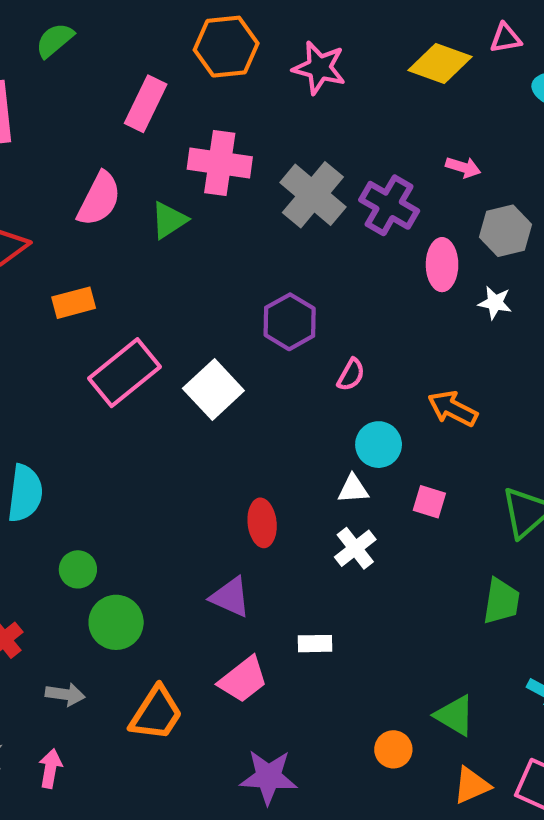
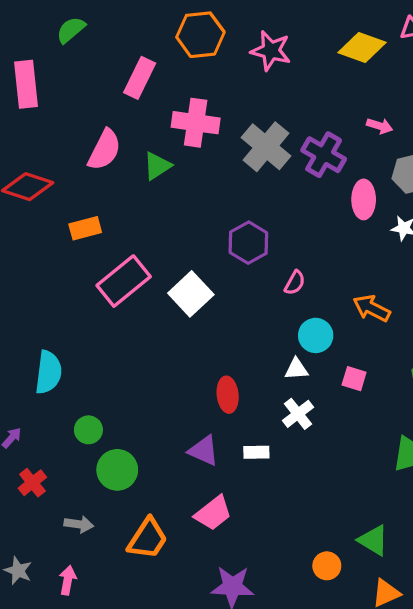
white rectangle: (315, 644) -> (256, 452), moved

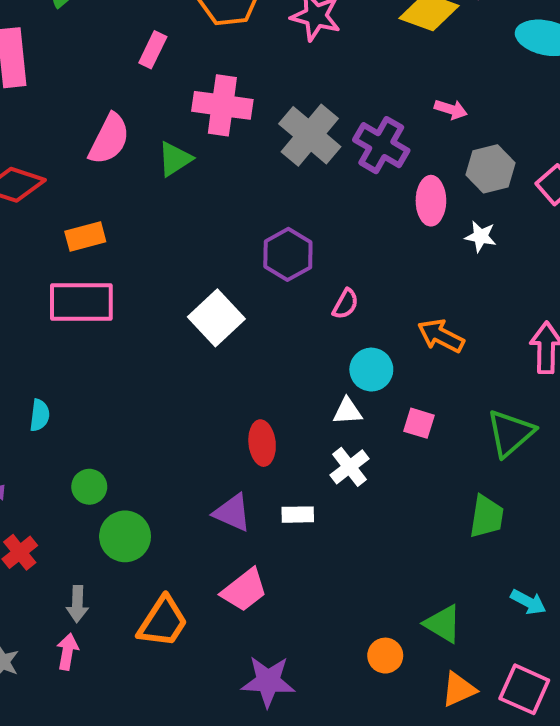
pink rectangle: (140, 78) -> (153, 50), size x0.7
pink rectangle: (124, 281) -> (81, 302), moved, turned 39
cyan semicircle: (48, 372) -> (40, 415), size x0.6
gray arrow: (79, 524) -> (77, 604), turned 84
pink arrow: (68, 580) -> (67, 652), moved

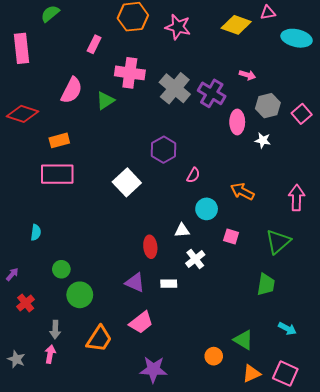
white triangle: (347, 411) -> (182, 230), moved

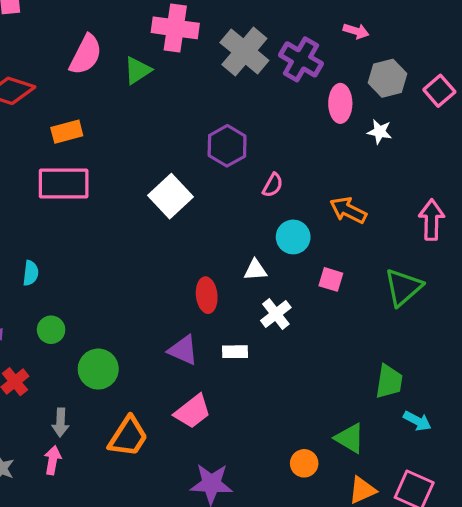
green circle: (61, 269) -> (51, 330), moved
green trapezoid: (266, 285) -> (389, 382), moved

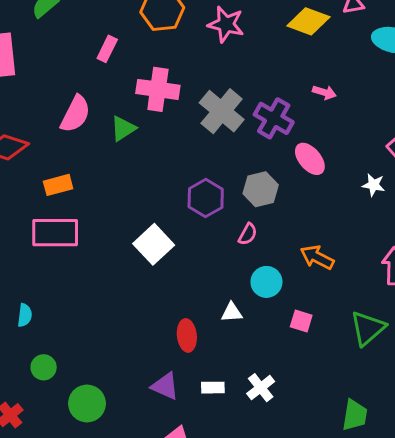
gray hexagon: (387, 78) -> (261, 189), moved
pink ellipse: (340, 103) -> (310, 159), turned -40
white star: (380, 132) -> (374, 185), moved
white cross: (276, 314) -> (261, 388), moved

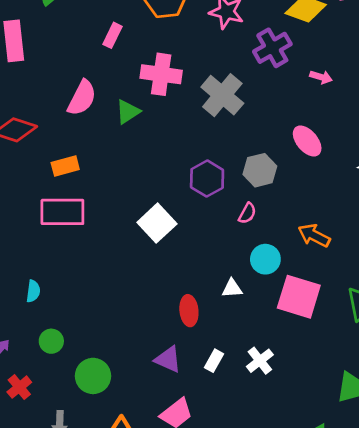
purple cross: (274, 118) -> (272, 48), moved, turned 30
pink square: (301, 321) -> (299, 297), size x2.0
white rectangle: (213, 388) -> (214, 361), turned -60

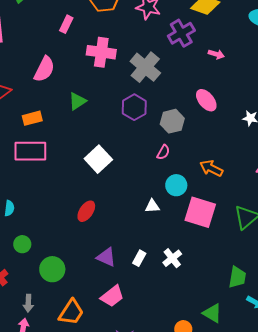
green triangle: (128, 112) -> (77, 101), moved
purple hexagon: (207, 179) -> (134, 107), moved
red ellipse: (189, 311) -> (86, 211), moved, turned 40

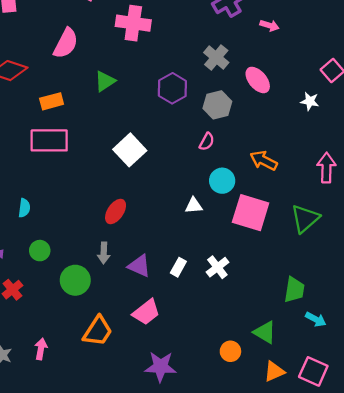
gray cross: (145, 67) -> (216, 57), moved, size x0.7
gray arrow: (28, 303) -> (104, 253), moved

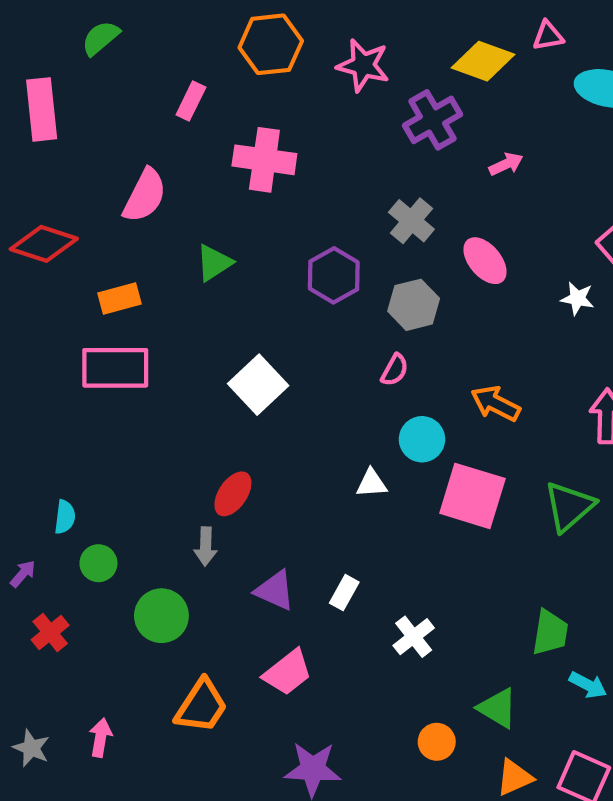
pink arrow: (270, 26) -> (506, 164), turned -42
cyan semicircle: (24, 208) -> (65, 517), moved
gray arrow: (104, 253) -> (206, 546), moved
white cross: (217, 267) -> (414, 637), moved

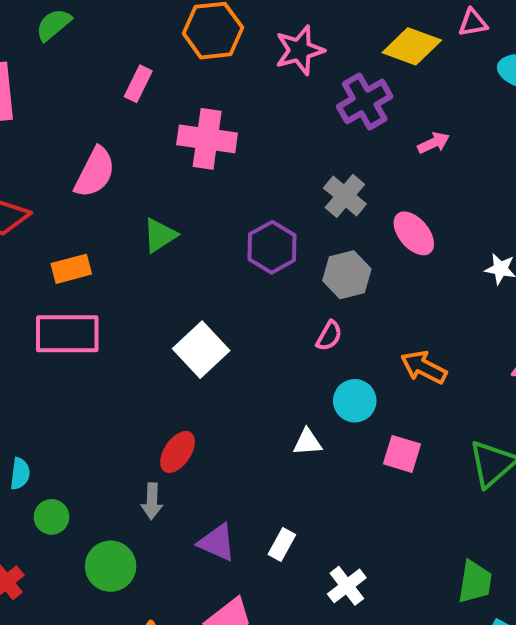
pink star: (363, 65) -> (300, 50), turned -30
pink square: (472, 496) -> (402, 454), size x0.6

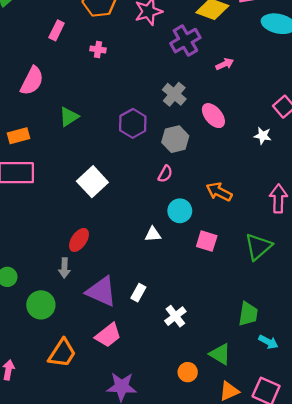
pink cross: (207, 139) -> (98, 49), moved, size x0.5
purple triangle: (217, 543) -> (101, 291), size x1.4

